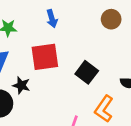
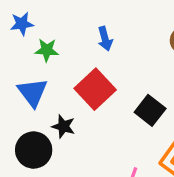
red square: (45, 57) -> (95, 89), turned -36

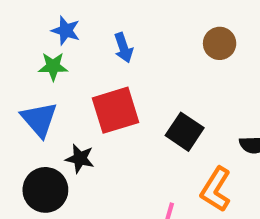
blue star: (22, 24) -> (66, 31), moved, turned 30
red square: (95, 89) -> (116, 110), turned 30

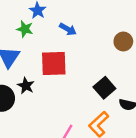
blue arrow: (123, 48) -> (68, 29), turned -56
black square: (185, 132) -> (104, 88), moved

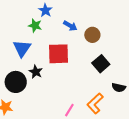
brown circle: (123, 41) -> (92, 35), moved
black square: (104, 88) -> (101, 64), moved

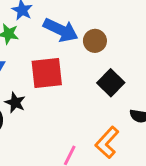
blue arrow: (70, 26) -> (61, 30), size x1.6

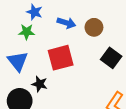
blue arrow: (61, 30) -> (66, 23), size x0.7

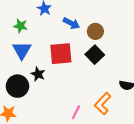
green star: (27, 32) -> (20, 26), moved
black square: (111, 58) -> (95, 55), moved

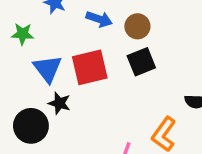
blue triangle: (22, 50) -> (48, 69), moved
black square: (95, 55) -> (141, 62), turned 30

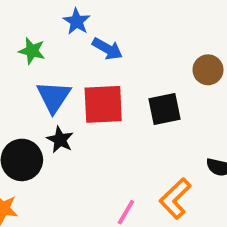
blue arrow: (99, 19) -> (107, 49), moved
brown circle: (137, 26) -> (208, 70), moved

